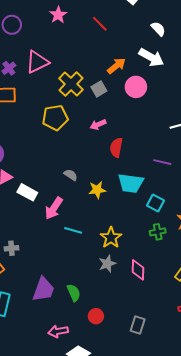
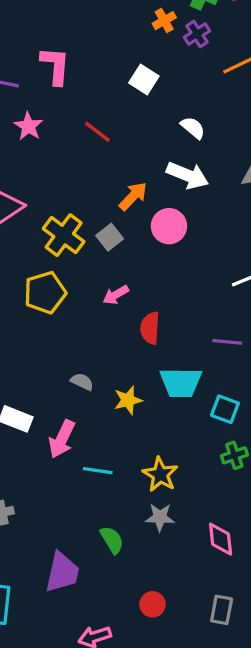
gray star: (107, 264) -> (160, 517), turned 30
pink diamond: (138, 270) -> (221, 539), moved
green semicircle: (74, 293) -> (112, 540), moved

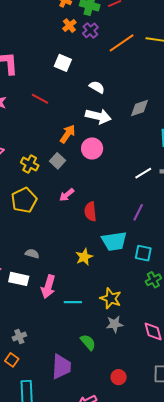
yellow cross: (64, 235) -> (30, 164), size x0.7
purple line: (227, 342) -> (138, 212), turned -60
gray semicircle: (82, 382) -> (32, 254), moved

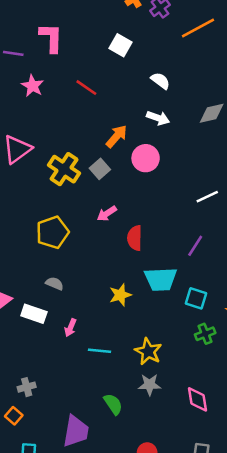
white arrow: (98, 116) -> (158, 118), size x0.7
yellow cross: (30, 164) -> (64, 169), size x1.4
yellow pentagon: (24, 200) -> (52, 232), moved
pink arrow: (48, 287) -> (70, 328), size x0.6

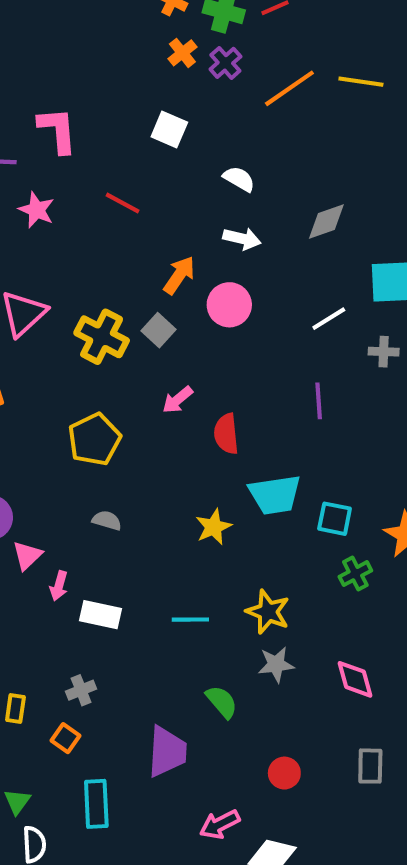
white line: (207, 197) -> (329, 319), moved
purple line: (195, 246) -> (319, 401), moved, turned -30
white rectangle: (34, 314) -> (101, 615), moved
pink arrow: (70, 328) -> (59, 586), moved

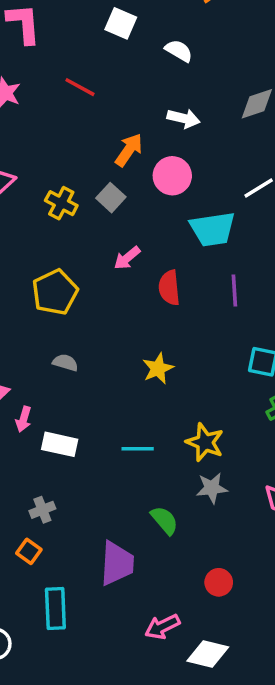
white semicircle: (239, 179) -> (179, 51), moved
yellow cross: (102, 337) -> (61, 203), size x0.7
purple line: (319, 401) -> (234, 291), moved
cyan trapezoid: (275, 495) -> (213, 229), moved

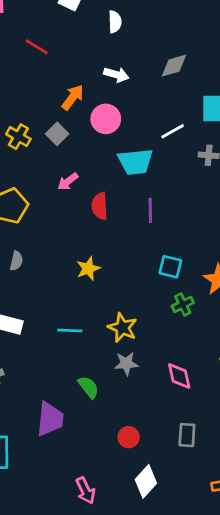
white semicircle: (179, 51) -> (115, 22), turned 55
gray semicircle: (65, 363) -> (16, 261), turned 84
pink arrow: (162, 627) -> (86, 491), moved, turned -92
white diamond: (208, 654) -> (146, 481), moved, turned -64

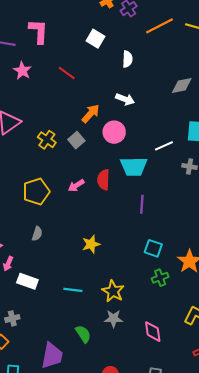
gray diamond: (174, 66) -> (182, 85), moved
pink arrow: (68, 182) -> (76, 185), moved
red semicircle: (100, 206) -> (103, 180), moved

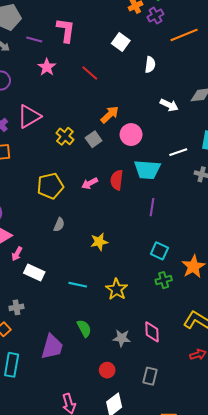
white arrow: (125, 99) -> (169, 105), moved
gray semicircle: (37, 234) -> (59, 225), moved
gray star: (113, 319) -> (122, 338), moved

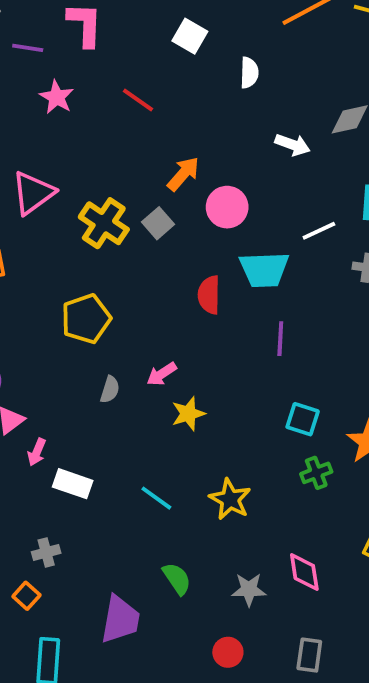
yellow cross: (65, 136) -> (104, 223), size x1.4
pink arrow: (90, 183) -> (162, 374), moved
cyan line: (78, 285) -> (156, 498), turned 30

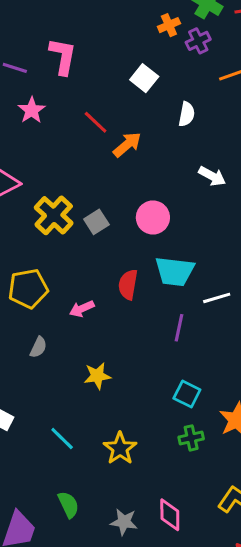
orange arrow: (183, 174) -> (127, 145), moved
white line: (319, 231) -> (217, 298), moved
pink arrow: (162, 374) -> (82, 309), moved

